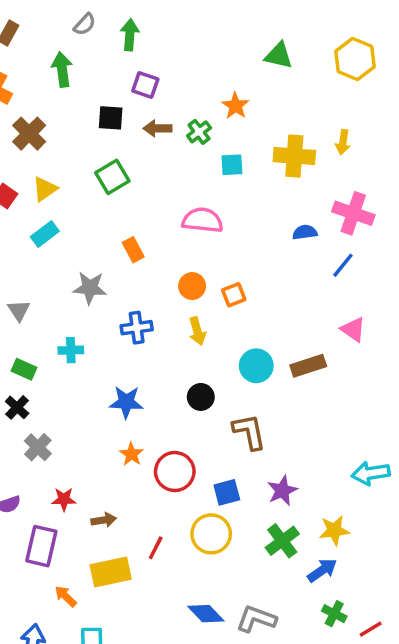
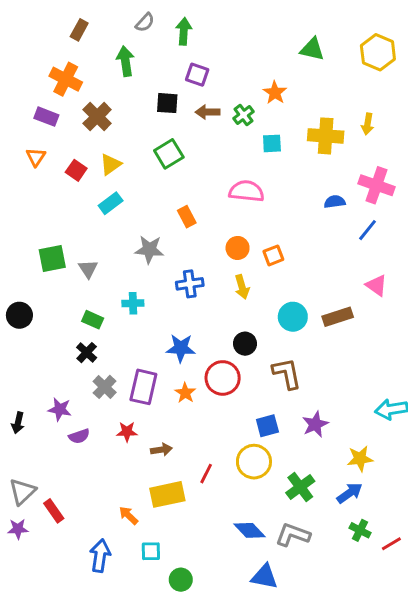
red circle: (175, 472) -> (223, 378), moved
green cross: (282, 541) -> (300, 487), moved
purple rectangle: (41, 546) -> (143, 387), moved

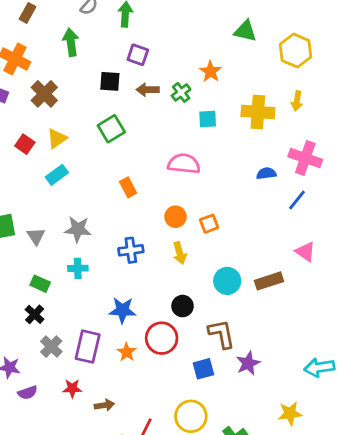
yellow hexagon: (378, 52) -> (296, 51), moved
gray star: (149, 249) -> (78, 229), moved
purple star: (315, 424) -> (248, 363), moved
blue square: (267, 426) -> (203, 369), moved

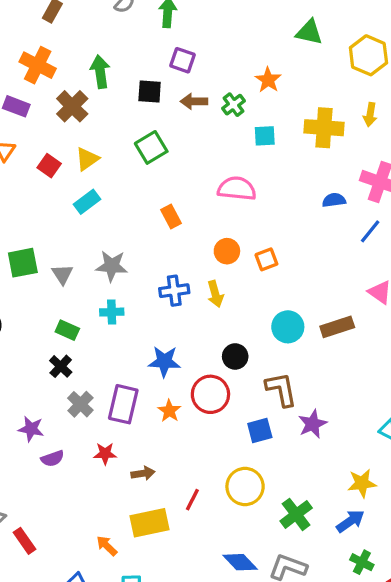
green arrow: (71, 42) -> (100, 72), moved
yellow arrow: (180, 253) -> (215, 294), moved

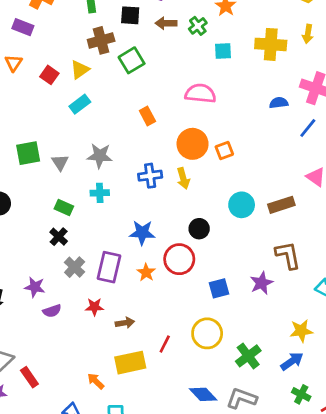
brown cross: (72, 106) -> (101, 40), moved, turned 30
orange circle: (227, 251) -> (193, 144), size x1.5
brown L-shape: (281, 389) -> (288, 255), moved

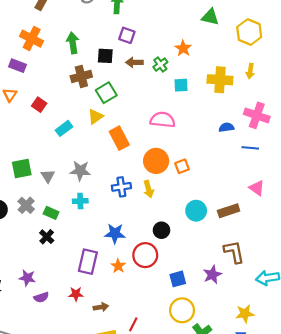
yellow triangle: (80, 70) -> (95, 117), moved
orange rectangle: (147, 116) -> (119, 138), size x1.5
blue line: (308, 128) -> (250, 148), turned 56
gray cross: (75, 267) -> (26, 205), moved
yellow circle: (207, 333) -> (182, 310), moved

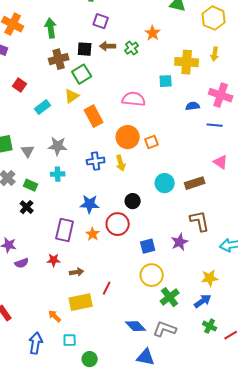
black square: (105, 56) -> (85, 49), moved
cyan square: (181, 85) -> (166, 81), moved

